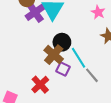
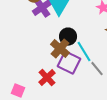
purple square: (63, 69) -> (69, 63), size x1.6

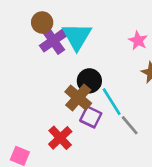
purple square: (69, 63) -> (91, 117), size x0.7

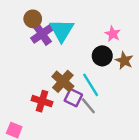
black circle: (89, 81) -> (102, 56), moved
gray line: (130, 125) -> (88, 106), moved
red cross: (60, 138) -> (42, 101), moved, turned -30

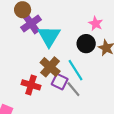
cyan triangle: (62, 30) -> (49, 36), moved

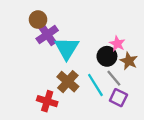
pink star: (96, 23) -> (117, 44), moved
purple square: (60, 82) -> (118, 98), moved
gray line: (73, 89) -> (114, 78), moved

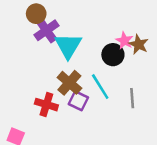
brown star: (129, 61) -> (139, 44), moved
gray line: (114, 78) -> (132, 98), moved, turned 36
purple square: (118, 98) -> (78, 101), moved

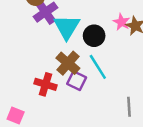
black circle: (113, 55) -> (94, 36), moved
gray line: (132, 98) -> (129, 107), moved

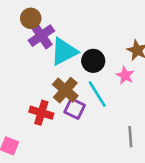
pink star: (121, 22) -> (125, 75), moved
cyan triangle: (67, 27) -> (64, 52), turned 32

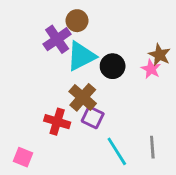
brown circle: (31, 18) -> (77, 21), moved
pink star: (125, 75) -> (151, 69), moved
cyan line: (97, 94) -> (117, 151), moved

